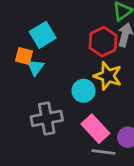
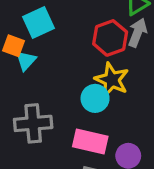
cyan circle: (84, 91) -> (95, 98), moved
pink rectangle: (95, 129) -> (90, 142), turned -40

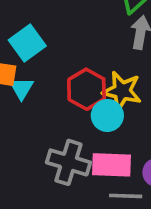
red hexagon: (110, 38) -> (86, 89), moved
gray cross: (33, 123) -> (68, 162), moved, turned 33

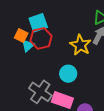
red hexagon: (86, 89) -> (41, 38), moved
yellow star: (122, 91) -> (80, 45), moved

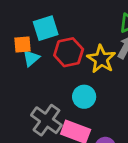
orange square: (21, 36) -> (23, 45), turned -32
red hexagon: (41, 38) -> (69, 52), moved

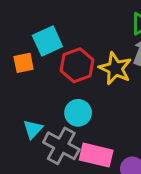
cyan triangle: (31, 58) -> (33, 129), moved
cyan circle: (84, 97) -> (78, 113), moved

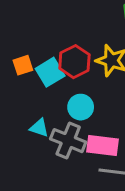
cyan square: (47, 41) -> (50, 72), moved
cyan triangle: (33, 129) -> (39, 128), turned -48

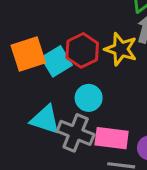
orange square: (23, 65) -> (28, 54), size x1.6
cyan triangle: (39, 128) -> (45, 119), size x1.5

